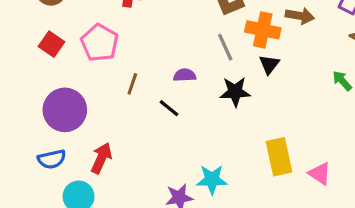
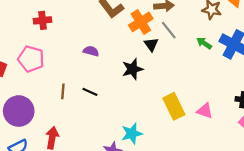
orange cross: (263, 30) -> (141, 22), turned -30
gray line: (225, 47) -> (169, 30), moved
purple semicircle: (185, 75) -> (91, 51), moved, turned 32
brown line: (132, 84) -> (63, 91), moved

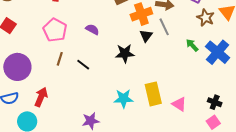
pink pentagon: (31, 59) -> (55, 30), moved
cyan star: (132, 134) -> (123, 99), moved

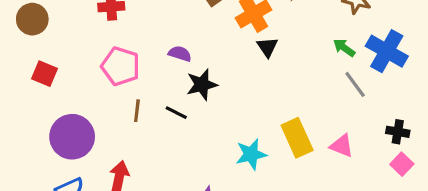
gray line: (164, 27) -> (355, 84), moved
black star: (125, 53) -> (202, 85), moved

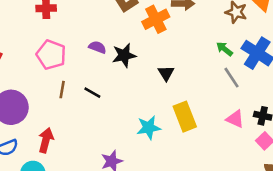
black triangle: (267, 47) -> (166, 73), moved
black star: (202, 85) -> (124, 55), moved
pink triangle: (342, 146) -> (235, 119), moved

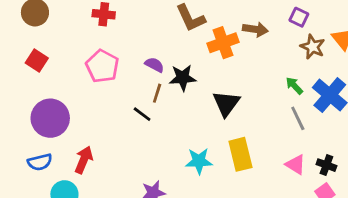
black triangle: (166, 73) -> (226, 104), size x1.5
brown line: (62, 90) -> (157, 93), moved

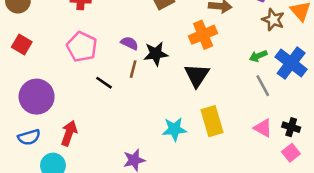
orange cross: (223, 43) -> (203, 35), moved
green arrow: (294, 86) -> (258, 56), turned -66
black line: (142, 114) -> (104, 83), moved

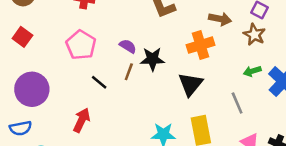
brown star: (273, 20) -> (254, 35), moved
gray line: (263, 86) -> (237, 103), moved
red arrow: (69, 133) -> (82, 120), moved

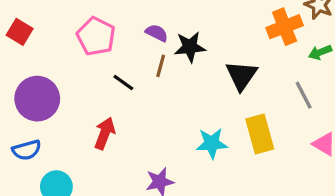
orange cross: (201, 45) -> (285, 27), moved

